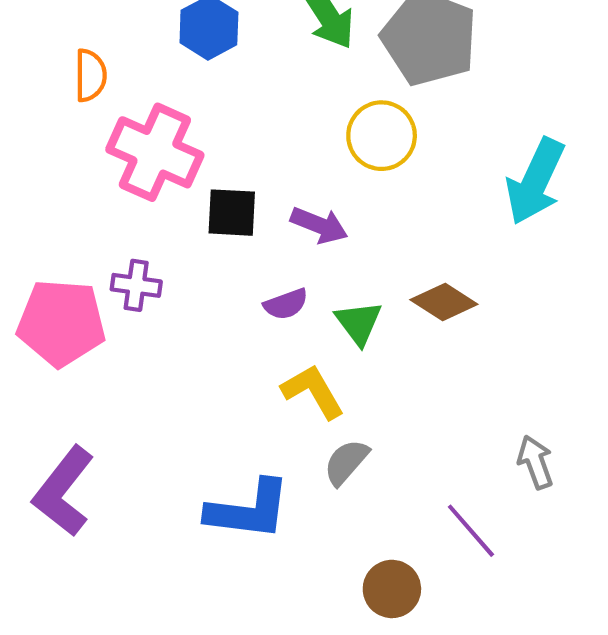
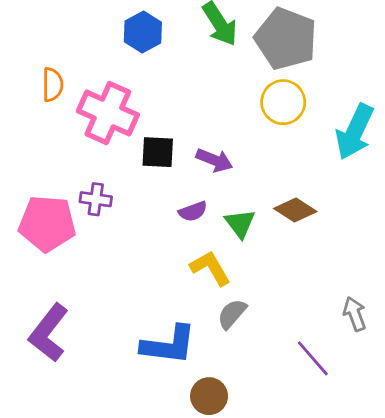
orange semicircle: (90, 75) -> (53, 85), moved
yellow circle: (382, 136) -> (283, 102), moved
brown circle: (392, 589) -> (209, 396), moved

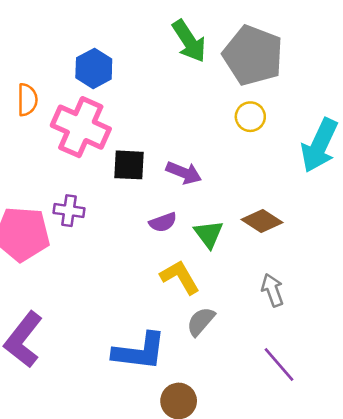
blue hexagon: (143, 32) -> (94, 68), moved
yellow circle: (283, 102) -> (250, 117), size x0.7
gray arrow: (355, 314) -> (272, 290), moved

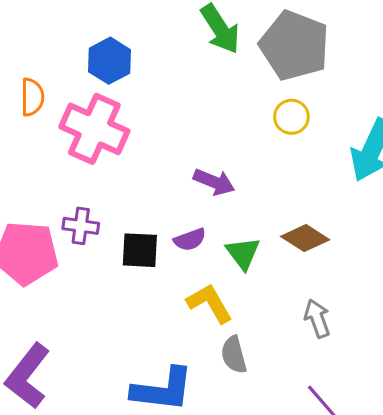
black square: (129, 165) -> (140, 250), moved
gray semicircle: (201, 321) -> (234, 355), turned -56

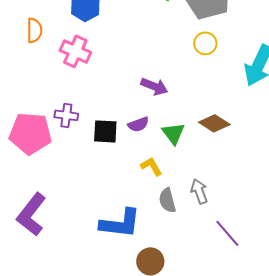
pink cross: (94, 129) -> (75, 51), size x0.7
yellow L-shape: (210, 303) -> (151, 166), size x0.7
gray arrow: (317, 318) -> (199, 191), moved

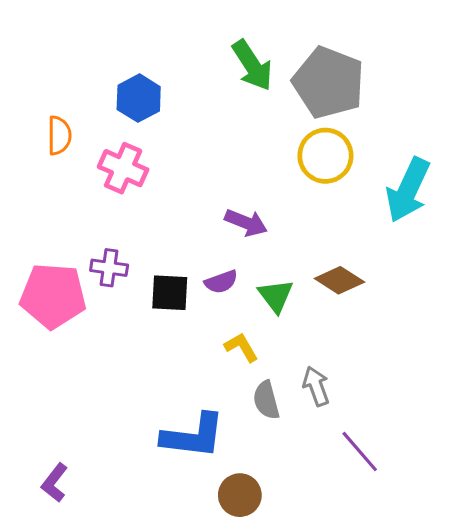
yellow circle: (205, 43) -> (325, 156), size x1.5
purple L-shape: (31, 214) -> (55, 483), moved, size x0.6

